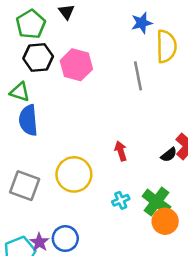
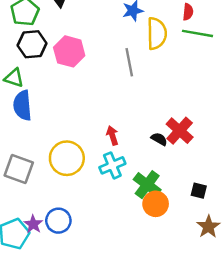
black semicircle: (169, 155) -> (159, 139), turned -112
cyan cross: (121, 200) -> (112, 165), moved, size x1.5

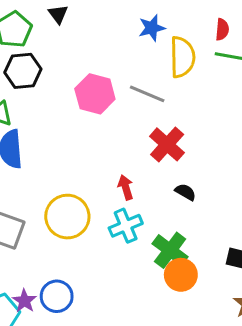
pink hexagon: (69, 51) -> (95, 94), moved
gray line: (129, 62) -> (147, 94), turned -56
red cross: (180, 131) -> (167, 144), moved

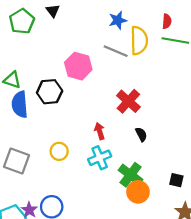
black hexagon: (23, 71) -> (50, 92), moved
gray line: (147, 94) -> (116, 51), moved
black semicircle: (185, 192) -> (141, 134), turned 32
yellow circle: (67, 217) -> (59, 151), size x0.6

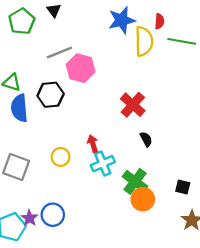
blue star: (118, 20) -> (122, 20), size x1.4
red semicircle: (167, 21) -> (159, 21), moved
gray line: (116, 51) -> (59, 52), moved, turned -45
red arrow: (100, 131) -> (93, 144), moved

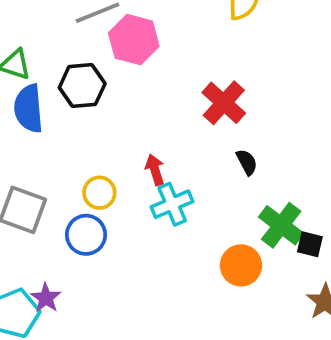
green cross: (135, 181) -> (281, 225), moved
blue circle: (53, 215) -> (86, 235), moved

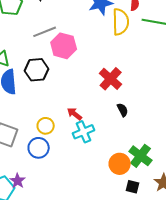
red arrow: (155, 170) -> (75, 114), turned -35
green cross: (281, 225) -> (141, 156), moved
black square: (310, 244) -> (133, 187), moved

